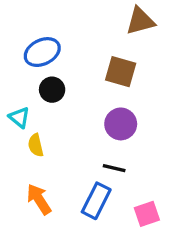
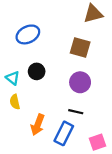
black circle: (52, 90) -> (37, 71), moved
yellow semicircle: (36, 145) -> (15, 102), moved
orange arrow: (39, 199) -> (38, 125), moved, turned -126

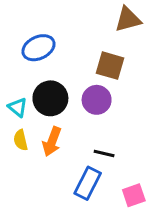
black circle: (37, 71) -> (50, 98), size x1.5
purple circle: (80, 82) -> (97, 100), moved
orange arrow: (38, 125) -> (52, 142), moved

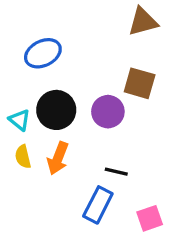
brown square: (110, 66) -> (140, 83), moved

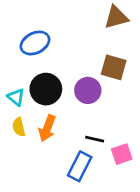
pink square: (150, 218) -> (122, 154), moved

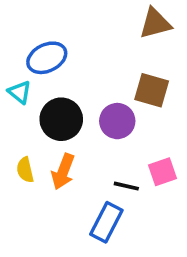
cyan triangle: (16, 97) -> (20, 92), moved
pink square: (122, 154) -> (162, 172), moved

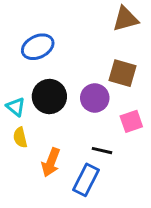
cyan triangle: (20, 92) -> (16, 107), moved
orange arrow: (63, 172) -> (51, 162), moved
pink square: (162, 172) -> (131, 121), moved

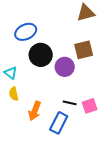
brown square: (123, 73) -> (84, 50), turned -30
black circle: (49, 96) -> (41, 55), moved
pink square: (131, 121) -> (90, 106), moved

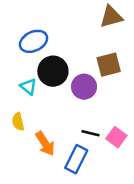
cyan triangle: (11, 73) -> (28, 87), moved
pink square: (90, 106) -> (116, 137), turned -35
orange arrow: (35, 111) -> (45, 144), turned -54

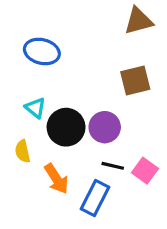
blue ellipse: (34, 41) -> (42, 51), turned 40
black circle: (53, 71) -> (66, 127), moved
purple circle: (84, 87) -> (105, 127), moved

